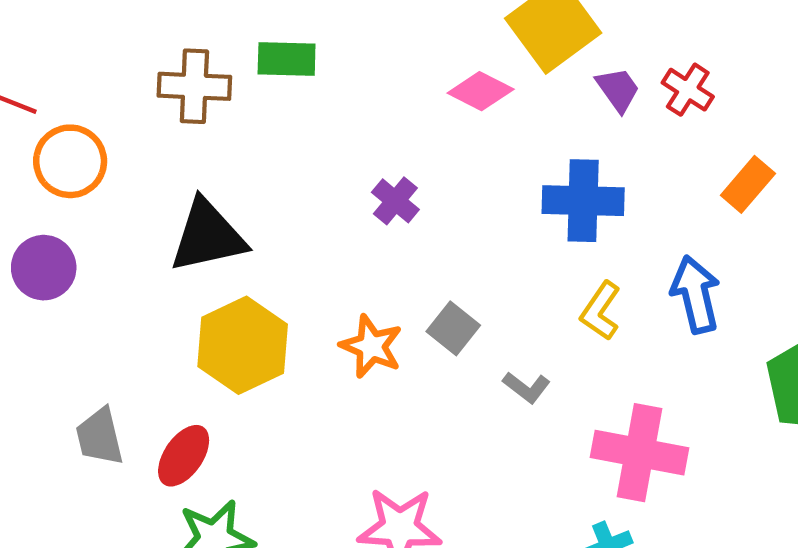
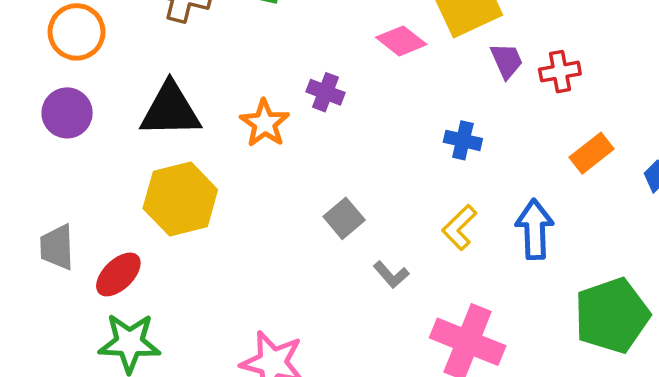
red cross: (688, 90) -> (560, 72), turned 36
purple cross: (395, 201) -> (326, 92), moved, turned -30
blue cross: (583, 201) -> (463, 140), size x0.6
purple circle: (44, 268) -> (67, 113), moved
orange star: (371, 346) -> (265, 123), moved

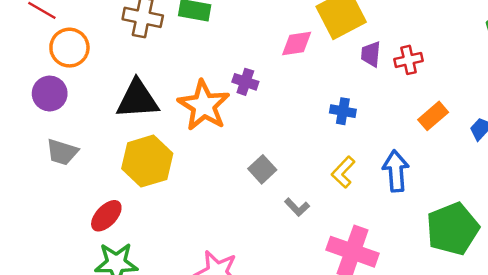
pink diamond: (401, 41) -> (297, 44), turned -44
purple trapezoid: (507, 61) -> (371, 54), turned -148
purple circle: (67, 113) -> (50, 94), moved
orange star: (265, 123) -> (204, 105), size x1.5
gray trapezoid: (57, 247) -> (62, 152), moved, turned -68

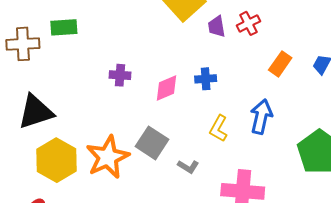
pink diamond: (297, 44) -> (167, 88), moved
orange star: (204, 105) -> (108, 157), moved, turned 30
gray square: (262, 169) -> (152, 143), size x1.4
blue arrow: (396, 171) -> (261, 117), turned 32

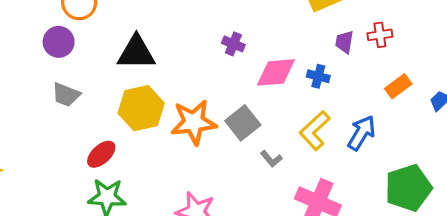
purple trapezoid: (217, 26) -> (344, 42), moved
pink diamond: (167, 88) -> (276, 72), size x1.4
yellow L-shape: (219, 128) -> (315, 130), size x1.4

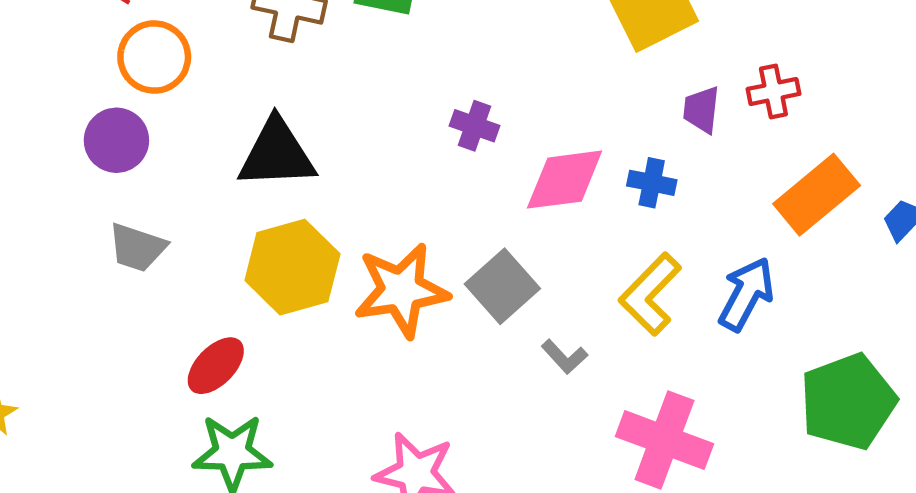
orange rectangle: (398, 86) -> (817, 195), size x1.5

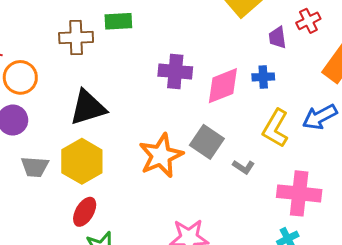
purple cross: (474, 126) -> (175, 72), size x1.5
yellow hexagon: (292, 267) -> (82, 161), moved
blue arrow: (746, 294) -> (320, 117), turned -132

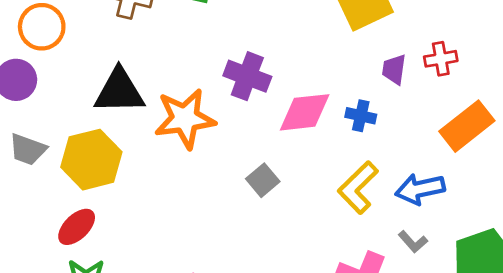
gray square: (207, 142) -> (263, 180), size x0.7
orange star: (161, 156) -> (185, 119), moved
gray L-shape: (244, 167) -> (413, 242), moved

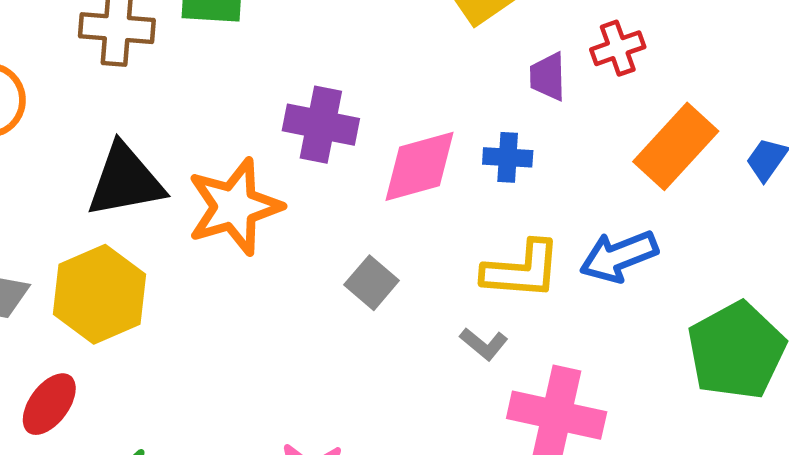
yellow L-shape: (358, 188) -> (522, 270), turned -122
red ellipse: (77, 227) -> (49, 404), moved
gray L-shape: (413, 242) -> (484, 344), moved

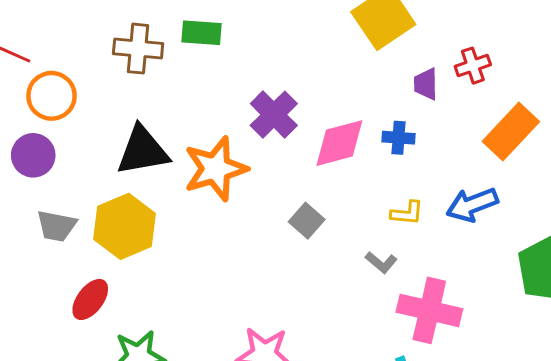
purple cross: (321, 125) -> (274, 115), turned 33
yellow L-shape: (522, 270) -> (407, 213), size x0.6

